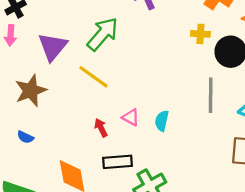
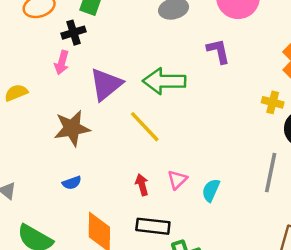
green arrow: (103, 34) -> (164, 81), turned -141
pink triangle: (131, 117) -> (177, 180), turned 36
blue semicircle: (25, 137) -> (72, 183), moved, turned -56

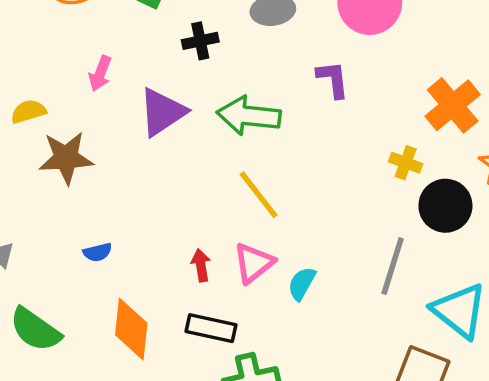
black cross: (74, 33) -> (200, 41), moved
yellow line: (145, 127) -> (259, 195), moved
brown star: (72, 128) -> (66, 158), moved
pink triangle: (177, 180) -> (254, 263), size x1.4

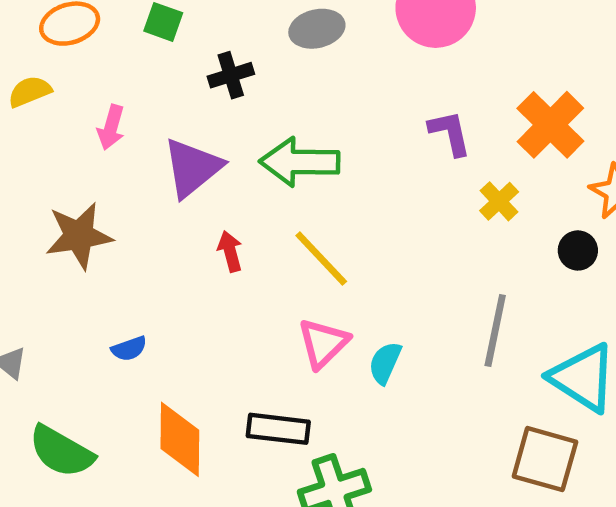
purple L-shape: (333, 79) -> (450, 133), moved
yellow semicircle: (28, 111) -> (30, 92), moved
yellow cross: (406, 163) -> (499, 201), turned 32
black circle: (445, 206) -> (578, 250), moved, size x0.6
red arrow: (201, 265) -> (230, 251), moved

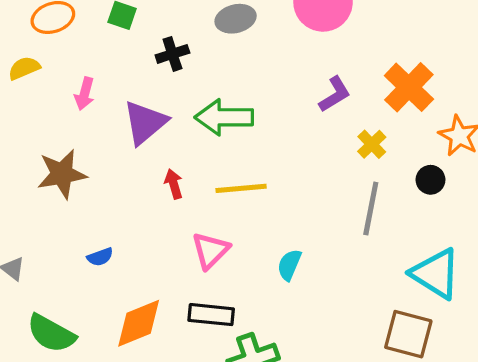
purple L-shape: (450, 133) -> (335, 94), turned 72
yellow line: (321, 258) -> (241, 188), turned -51
gray line: (495, 331) -> (371, 208), moved
pink triangle: (323, 343) -> (210, 250), moved
orange diamond: (180, 439) -> (139, 323), turned 68

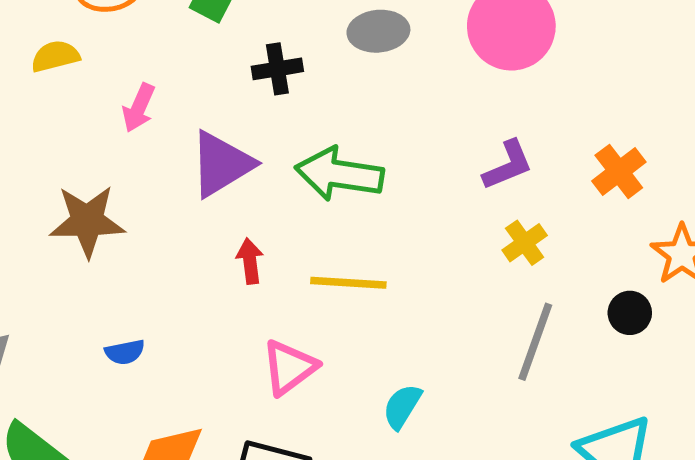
orange cross: (409, 87) -> (619, 171), size x0.7
yellow cross: (372, 144) -> (525, 243), moved

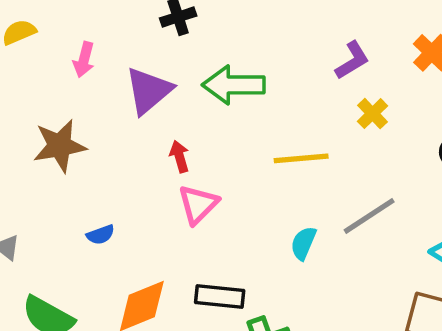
yellow line: (348, 283) -> (301, 158), moved
gray line: (535, 342) -> (369, 216), moved, turned 46
pink triangle: (289, 367) -> (198, 204), moved

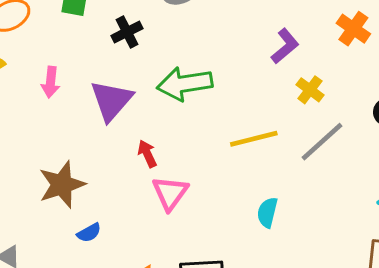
brown star: (60, 146) -> (62, 185), moved
gray line: (369, 216) -> (322, 142), moved

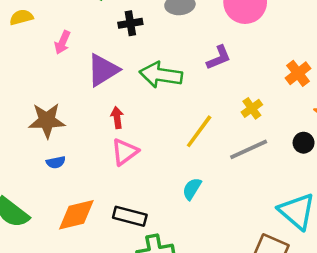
purple L-shape: (285, 46) -> (219, 58), moved
yellow line: (254, 139) -> (199, 131), turned -57

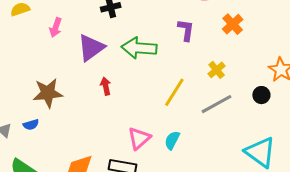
purple L-shape: (219, 58) -> (186, 30), turned -55
orange cross: (298, 73) -> (233, 24), moved
pink triangle: (125, 152) -> (139, 138), moved
blue semicircle: (56, 162) -> (31, 125), moved

